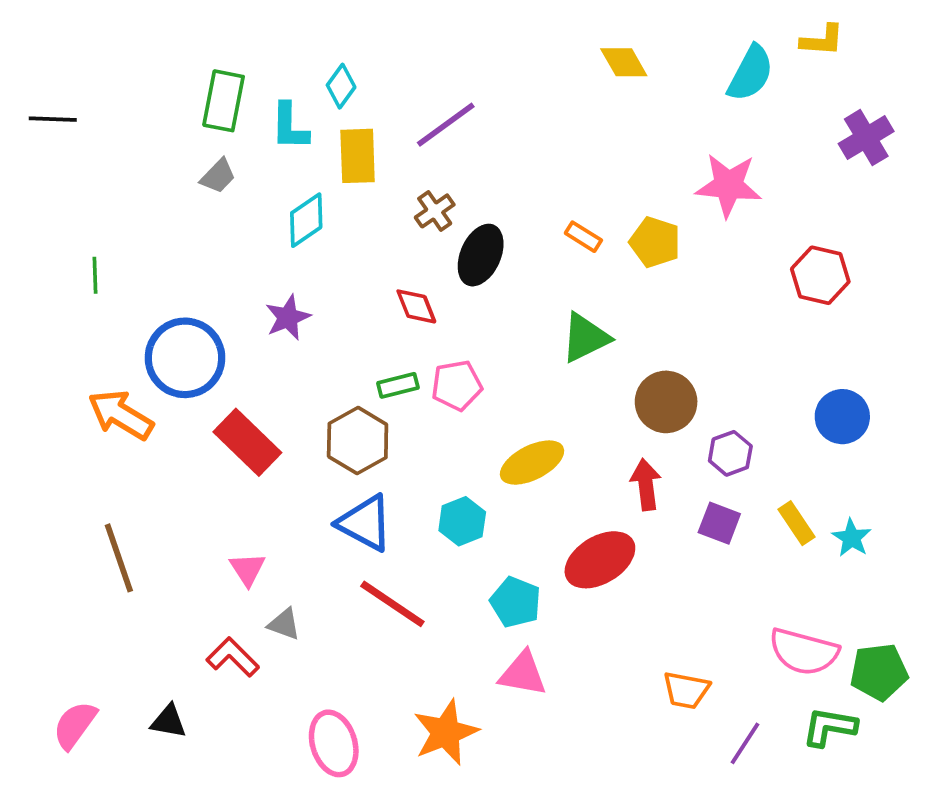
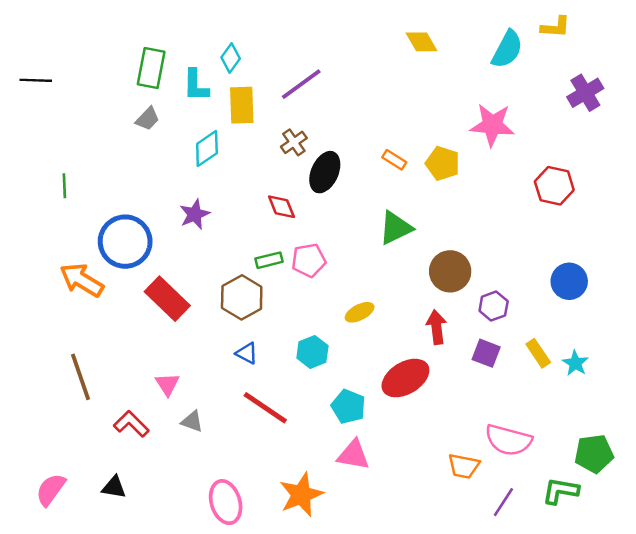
yellow ellipse: (532, 463) -> (360, 312), size x0.7
blue triangle: (365, 523) -> (247, 353), size x0.6
pink semicircle: (804, 652) -> (508, 440), moved
red L-shape: (233, 657) -> (131, 424), moved

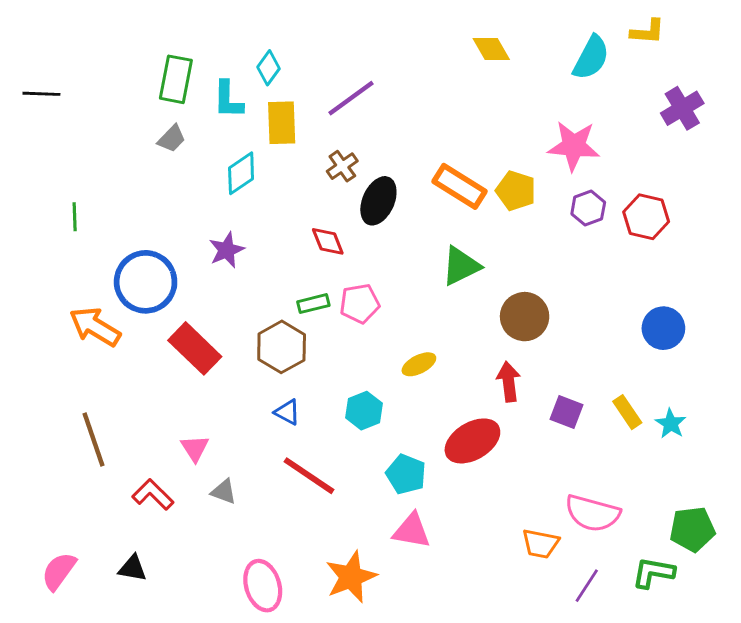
orange rectangle: (394, 160) -> (459, 186), size x1.8
purple hexagon: (494, 306) -> (588, 208), moved

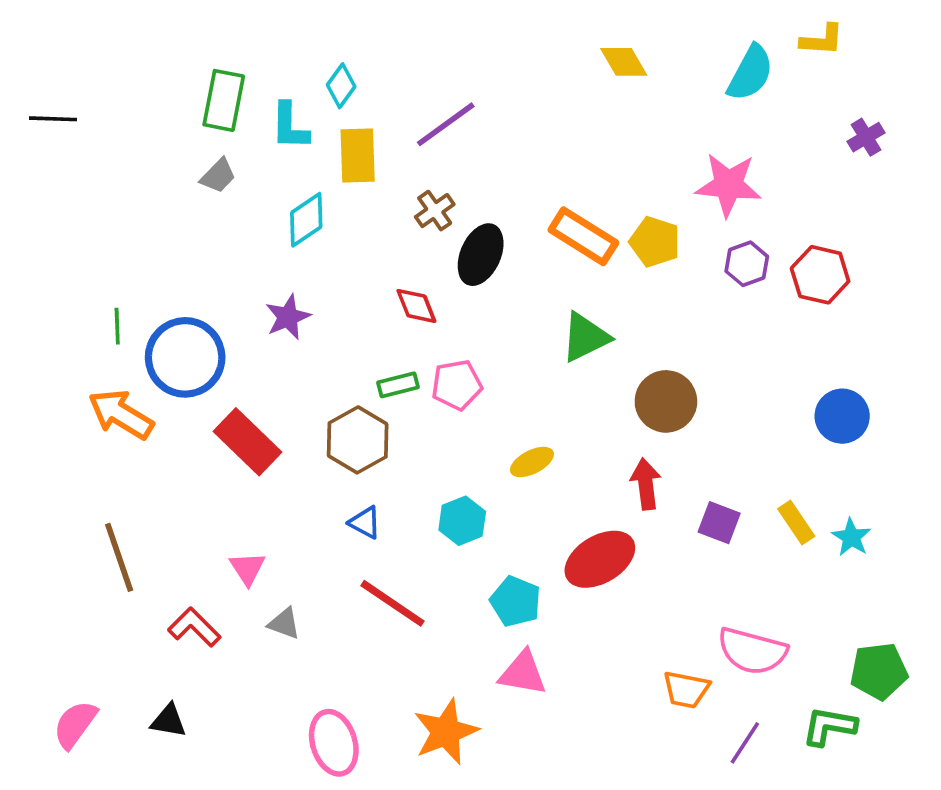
purple cross: (682, 108) -> (866, 137), size x0.7
green line: (75, 217) -> (117, 326), moved

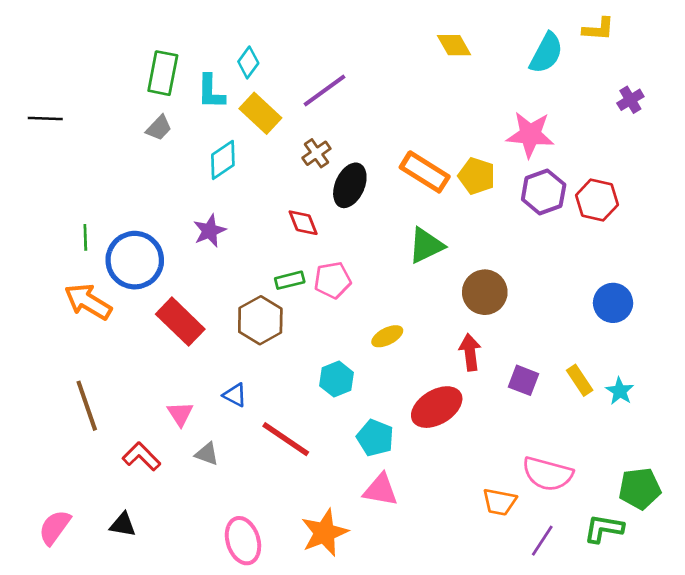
black line: (53, 119) -> (45, 119), moved
yellow rectangle: (358, 156) -> (260, 113), turned -45
purple hexagon: (747, 264) -> (544, 192), size x1.4
blue triangle: (365, 523) -> (235, 395), moved

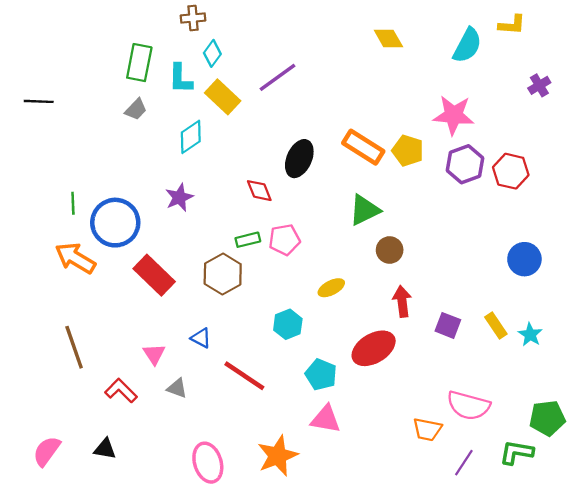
brown cross: (316, 153) -> (193, 18), moved, turned 30
brown circle: (485, 292) -> (390, 250), moved, size x0.7

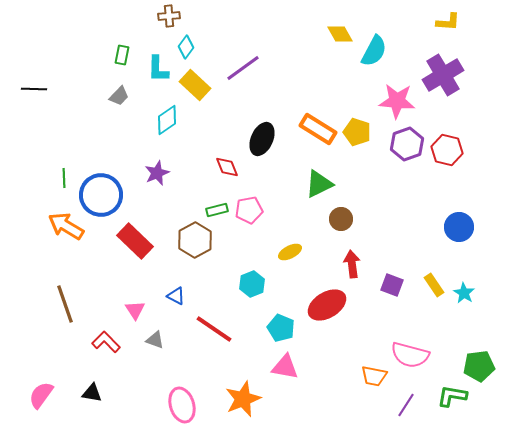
cyan semicircle: (467, 45) -> (374, 51), moved
green rectangle: (139, 63) -> (122, 55), size x0.6
purple cross: (539, 85) -> (443, 75), moved, size x2.0

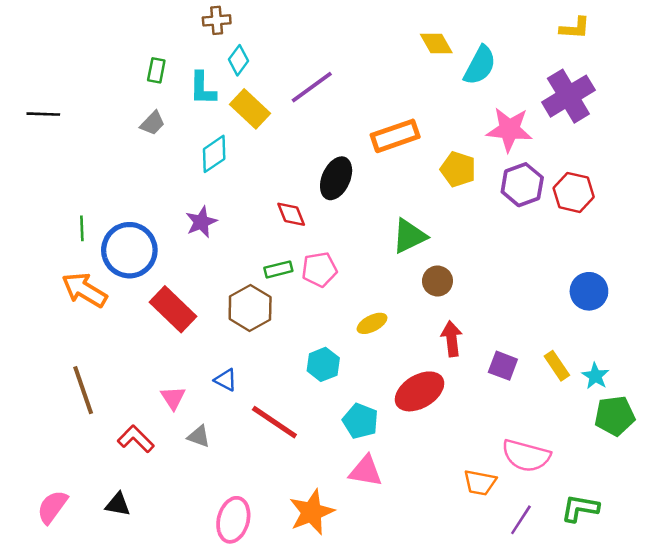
orange rectangle: (318, 129) -> (395, 136), moved, turned -51
green pentagon: (479, 366) -> (615, 416), moved
pink ellipse: (182, 405) -> (233, 520), turned 32

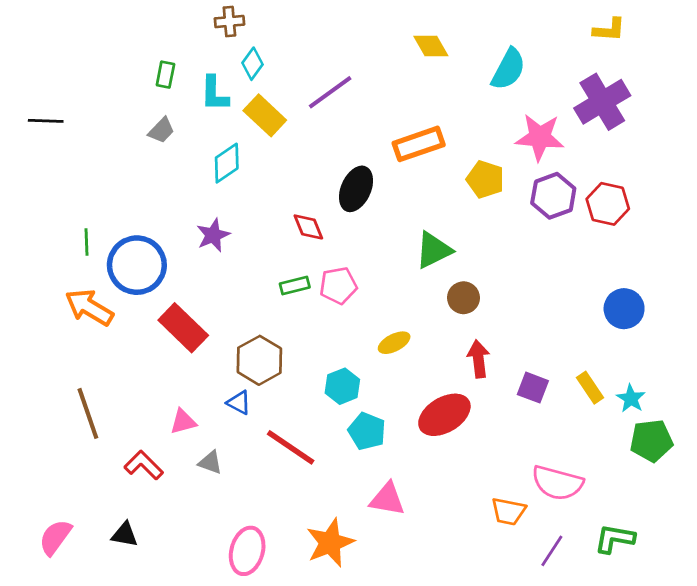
yellow diamond: (436, 43) -> (431, 46), moved
brown hexagon: (250, 308) -> (259, 360), moved
pink triangle: (173, 398) -> (183, 422), turned 48
cyan pentagon: (360, 421) -> (367, 431), moved

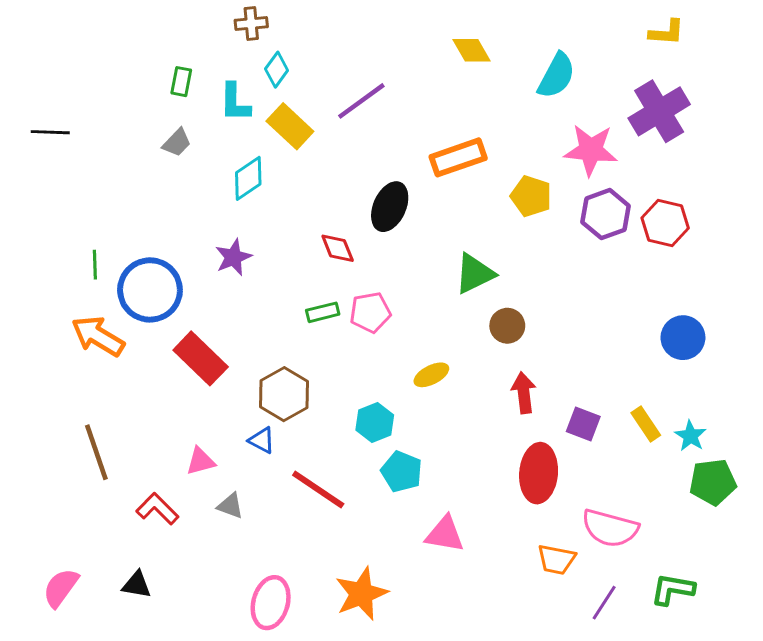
red ellipse: (444, 415) -> (539, 473), moved, turned -54
pink triangle: (387, 499) -> (445, 534), moved

